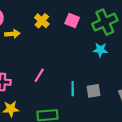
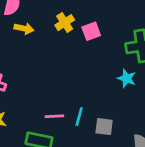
pink square: (72, 21) -> (91, 31), moved, turned 32
pink line: (39, 75) -> (54, 116), moved, turned 40

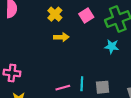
yellow arrow: (24, 28) -> (61, 37), moved
pink square: (91, 31) -> (86, 16), moved

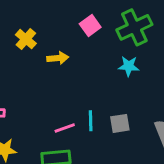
yellow cross: (55, 14) -> (26, 39), moved

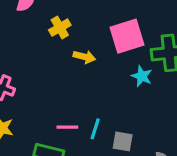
pink square: (90, 25) -> (127, 36), size x1.6
cyan star: (129, 66) -> (142, 76), moved

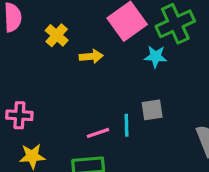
gray square: (123, 141) -> (152, 110), moved

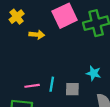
cyan star: (156, 56) -> (94, 73), moved
gray square: (152, 110) -> (72, 89), moved

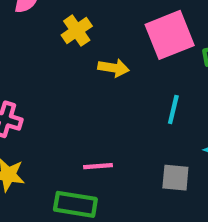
cyan line: (52, 84) -> (173, 109), moved

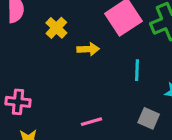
gray square: (175, 178) -> (149, 118), turned 30

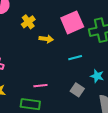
cyan line: (137, 70) -> (75, 58), turned 64

